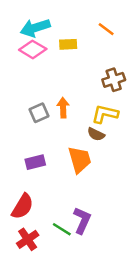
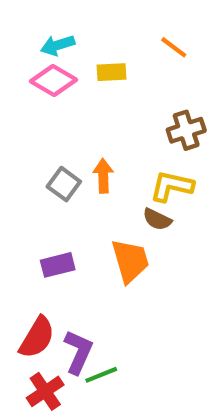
cyan arrow: (35, 28) -> (58, 45), size x0.7
gray square: (39, 113) -> (64, 184), turned -30
purple L-shape: (82, 220) -> (78, 352), moved
green line: (62, 229) -> (101, 375), turned -54

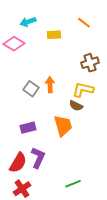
pink diamond: (54, 80) -> (14, 44), moved
purple L-shape: (78, 352) -> (38, 158), moved
green line: (101, 375) -> (73, 184), moved

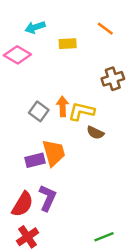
yellow L-shape: (83, 90) -> (81, 111), moved
orange trapezoid: (63, 126) -> (54, 153), moved
green line: (73, 184) -> (104, 237), moved

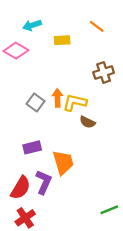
orange trapezoid: (54, 153) -> (63, 162), moved
green line: (104, 237) -> (109, 210), moved

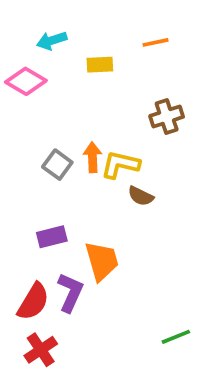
orange line: (97, 26) -> (155, 42), turned -49

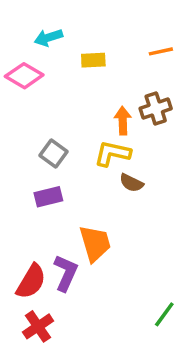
orange line: (155, 42) -> (161, 51), moved
orange arrow: (93, 157) -> (123, 121), moved
purple rectangle: (52, 237) -> (48, 197), moved
green line: (176, 337) -> (164, 314), turned -32

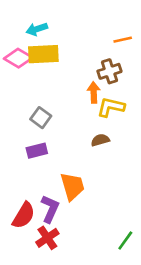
yellow rectangle: (93, 60) -> (43, 54), moved, size x1.6
brown cross: (156, 109) -> (109, 71), moved
yellow L-shape: (112, 153) -> (111, 107), moved
brown semicircle: (131, 183) -> (100, 140), turned 138
red cross: (38, 326) -> (47, 238), moved

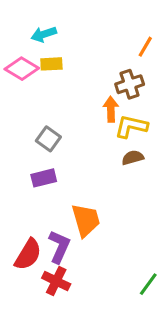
orange line: (123, 40) -> (145, 47), turned -48
yellow rectangle: (43, 54) -> (51, 64), size x0.6
brown semicircle: (100, 140) -> (133, 158), moved
red cross: (47, 238) -> (56, 281), turned -30

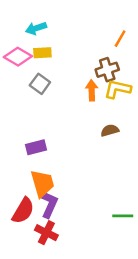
yellow L-shape: (131, 126) -> (118, 89), moved
gray square: (48, 139) -> (40, 84), moved
orange trapezoid: (86, 220) -> (42, 183), moved
green line: (148, 284) -> (123, 216), moved, turned 54

